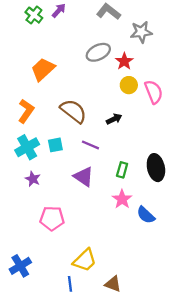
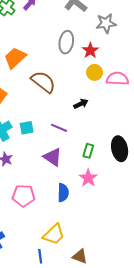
gray ellipse: (98, 52) -> (66, 42), turned -55
pink semicircle: (154, 92) -> (117, 79), turned -65
brown semicircle: (73, 111) -> (43, 82), moved
blue semicircle: (146, 215) -> (63, 193), moved, turned -132

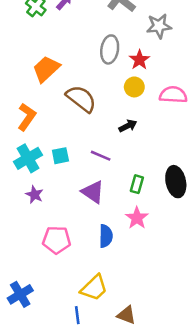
yellow circle: (94, 72) -> (134, 87), moved

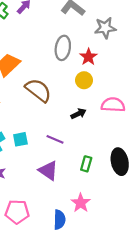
pink semicircle: (173, 95) -> (113, 105), moved
pink star: (137, 218) -> (81, 203), moved
blue semicircle: (106, 236) -> (59, 220), moved

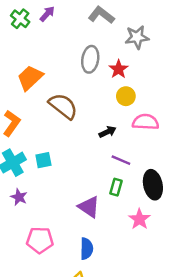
yellow circle: (84, 80) -> (126, 96), moved
purple line: (55, 139) -> (121, 160), moved
purple triangle: (48, 171) -> (89, 207), moved
pink star: (81, 203) -> (139, 219), moved

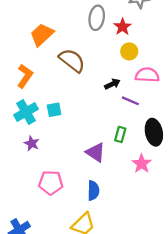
purple line: (121, 160) -> (130, 101), moved

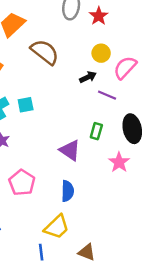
yellow circle: (129, 51) -> (101, 53), moved
pink semicircle: (147, 75) -> (125, 68), turned -50
pink pentagon: (51, 183) -> (22, 183), turned 30

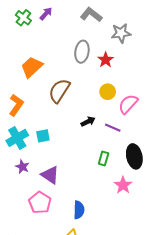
brown semicircle: (45, 52) -> (59, 91), turned -95
black arrow: (88, 77) -> (88, 121), moved
purple triangle: (70, 150) -> (50, 175), moved

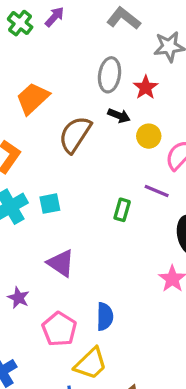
black arrow: (88, 121) -> (119, 116), moved, turned 48
green rectangle: (104, 158) -> (122, 210), moved
purple star: (22, 167) -> (18, 298), moved
pink pentagon: (40, 203) -> (59, 329), moved

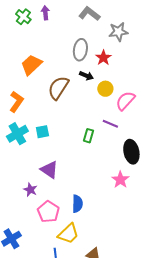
purple arrow: (55, 17) -> (45, 13), turned -48
purple star: (18, 298) -> (30, 190), moved

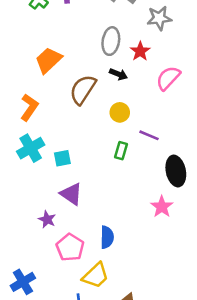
yellow circle: (105, 89) -> (120, 112), moved
pink semicircle: (125, 101) -> (168, 78), moved
cyan square: (42, 132) -> (62, 158), moved

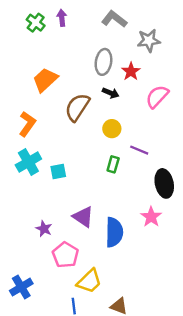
purple triangle: (71, 194) -> (83, 217), moved
blue semicircle: (107, 237) -> (114, 232), moved, size x1.4

